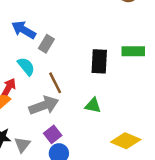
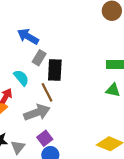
blue arrow: (24, 30) -> (28, 36), moved
black rectangle: (99, 61) -> (55, 70), moved
green triangle: (93, 105) -> (113, 90), moved

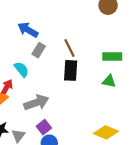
black rectangle: (55, 70) -> (71, 70), moved
brown line: (47, 92) -> (70, 48), moved

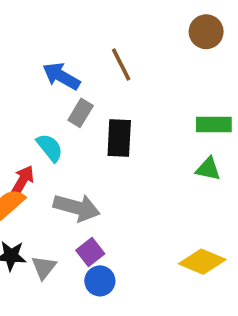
brown line: (70, 48) -> (121, 65), moved
black rectangle: (71, 70) -> (119, 138), moved
gray arrow: (36, 102) -> (77, 208), turned 35

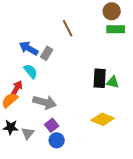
blue arrow: (61, 76) -> (29, 48), moved
green rectangle: (214, 124) -> (116, 29), moved
black rectangle: (119, 138) -> (100, 78), moved
yellow diamond: (202, 262) -> (103, 119), moved

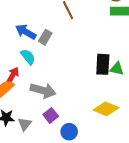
blue circle: (57, 140) -> (69, 132), moved

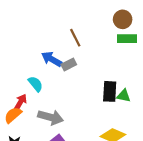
blue arrow: (26, 32) -> (52, 59), moved
gray rectangle: (45, 37) -> (69, 65), moved, turned 32

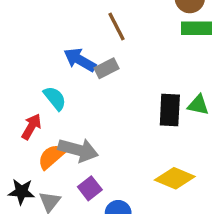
green triangle: (124, 96) -> (198, 105), moved
orange semicircle: (13, 115) -> (51, 157), moved

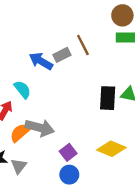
brown line: (116, 27) -> (83, 45), moved
gray rectangle: (106, 68) -> (62, 55), moved
purple square: (90, 188) -> (68, 152), moved

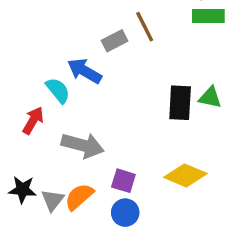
blue arrow: (41, 61) -> (84, 71), moved
orange semicircle: (20, 133) -> (79, 197), moved
purple square: (68, 152) -> (123, 181), turned -35

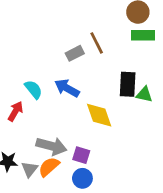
blue arrow: (84, 71) -> (67, 88), moved
black rectangle: (180, 103) -> (128, 84), moved
gray arrow: (83, 145) -> (52, 146), moved
yellow diamond: (185, 175) -> (99, 115), moved, turned 48

